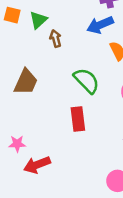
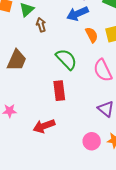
red arrow: (37, 165) -> (44, 126), moved

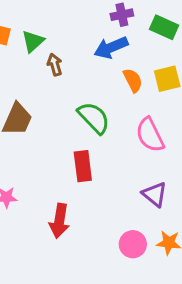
red arrow: (44, 126) -> (59, 221), turned -60

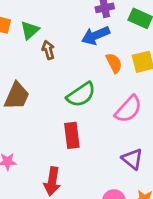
green semicircle: (94, 118) -> (81, 95), turned 100
pink semicircle: (150, 135) -> (128, 109), turned -112

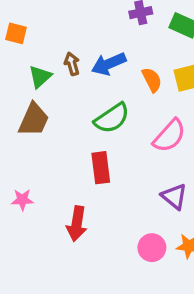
green triangle: (30, 30) -> (40, 77), moved
blue arrow: (96, 35) -> (109, 64), moved

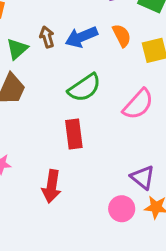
orange semicircle: (152, 80) -> (122, 36), moved
purple triangle: (174, 196) -> (143, 177), moved

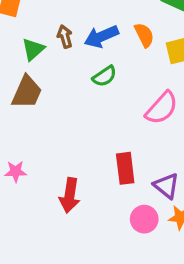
green semicircle: (84, 88) -> (105, 76), moved, size x0.7
red rectangle: (74, 134) -> (125, 168), moved

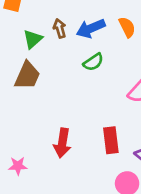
pink star: (16, 171) -> (18, 166), moved
red arrow: (70, 195) -> (62, 143), moved

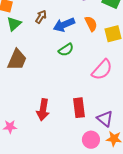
brown arrow: (60, 28) -> (41, 17), moved, turned 48
green triangle: (33, 39) -> (14, 24), moved

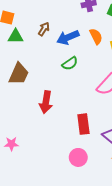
green triangle: (14, 24) -> (16, 36), turned 42
red arrow: (43, 110) -> (46, 102), moved
pink circle: (91, 140) -> (78, 157), moved

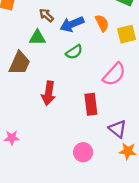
brown arrow: (44, 29) -> (46, 15), turned -80
green triangle: (16, 36) -> (37, 38), moved
red rectangle: (83, 124) -> (91, 104), moved

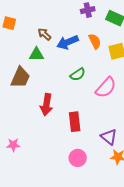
green semicircle: (74, 52) -> (78, 74), moved
red rectangle: (91, 104) -> (75, 122), moved

